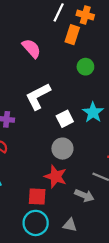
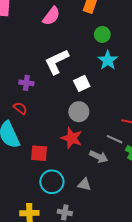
pink semicircle: (31, 48) -> (51, 16), turned 78
cyan star: (93, 112) -> (108, 60), moved
red square: (37, 196) -> (39, 153), moved

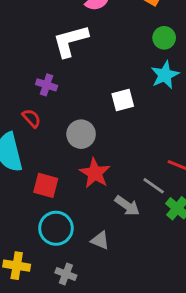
white L-shape: (57, 62) -> (70, 41), moved
gray circle: (79, 112) -> (81, 134), moved

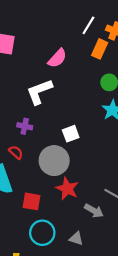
white square: (123, 100) -> (71, 134), moved
gray circle: (81, 134) -> (54, 161), size x1.4

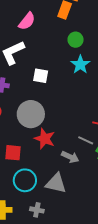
white square: (71, 134) -> (41, 76), moved, turned 35
gray triangle: (76, 239) -> (56, 183), size x1.6

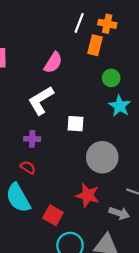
gray circle: (31, 114) -> (102, 157), moved
red square: (13, 153) -> (53, 215), turned 30

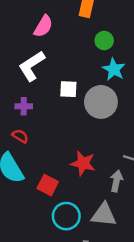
gray circle: (102, 157) -> (101, 102), moved
gray arrow: (119, 213) -> (116, 181), turned -96

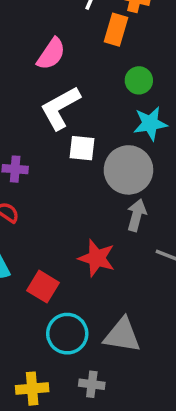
white L-shape: (32, 66) -> (60, 108), moved
cyan star: (114, 69) -> (150, 123), turned 30
gray arrow: (116, 181) -> (137, 215), moved

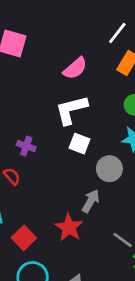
gray circle: (128, 170) -> (109, 169), size x0.7
gray arrow: (137, 215) -> (91, 201), moved

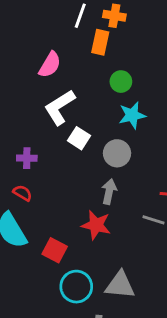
white square: (79, 144) -> (79, 138), turned 30

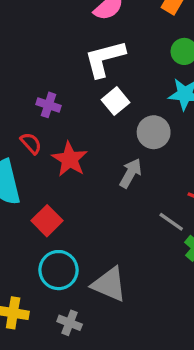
red star: (96, 225) -> (70, 159), moved

